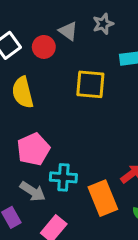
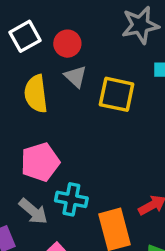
gray star: (103, 24) -> (140, 25), size x1.5
gray triangle: (68, 31) -> (76, 77), moved

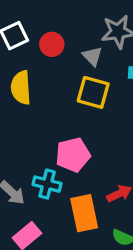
gray triangle: (76, 77) -> (92, 56), moved
pink pentagon: (40, 162) -> (73, 155), moved

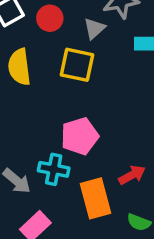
gray triangle: (92, 56) -> (94, 28), turned 35
yellow square: (93, 92) -> (77, 65), moved

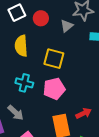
yellow square: (77, 65) -> (54, 59), moved
cyan cross: (54, 169) -> (24, 83), moved

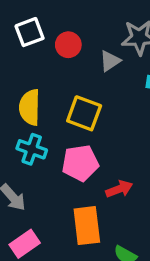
yellow semicircle: (21, 46) -> (30, 107), moved
red arrow: (84, 113) -> (119, 189), moved

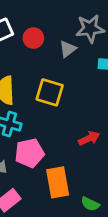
pink pentagon: (80, 163) -> (30, 153), moved
red arrow: (119, 189) -> (89, 138), moved

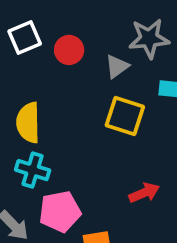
yellow square: (50, 92) -> (125, 116), moved

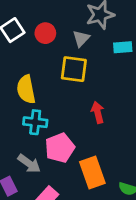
yellow square: (125, 116) -> (74, 69), moved
red arrow: (144, 193) -> (98, 112), moved, turned -70

